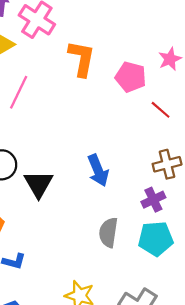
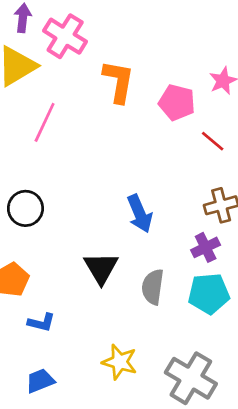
black triangle: (39, 184) -> (101, 268), moved

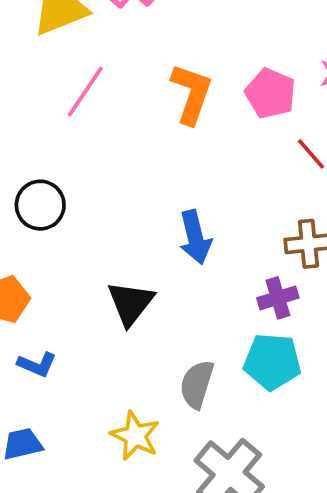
orange L-shape: (119, 81) -> (191, 94), moved
gray semicircle: (153, 287) -> (197, 384), moved

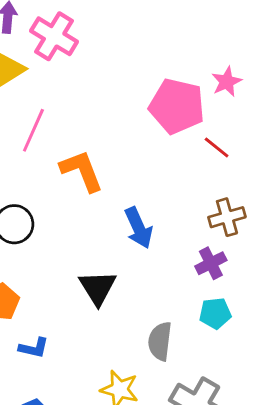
pink pentagon: (270, 93) -> (177, 106), size x1.4
orange L-shape: (191, 94) -> (82, 171), moved, turned -30
cyan pentagon: (272, 362) -> (215, 313), size x0.7

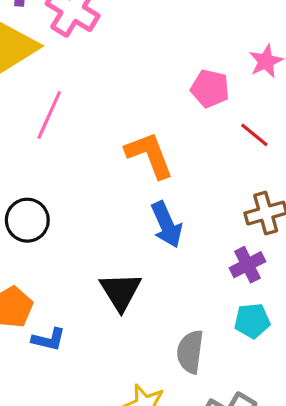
pink pentagon: (177, 106) -> (210, 89), size x0.6
orange L-shape: (82, 171) -> (149, 155), moved
blue L-shape: (34, 348) -> (49, 339), moved

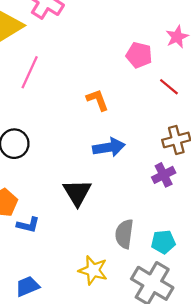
orange L-shape: (149, 155) -> (98, 100), size x0.7
blue arrow: (167, 225) -> (109, 147), turned -76
cyan pentagon: (252, 321) -> (163, 242), moved

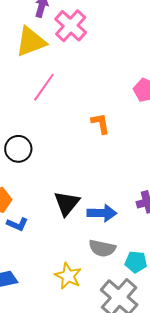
blue arrow: (109, 147) -> (102, 213), moved
gray semicircle: (124, 234) -> (102, 248), turned -96

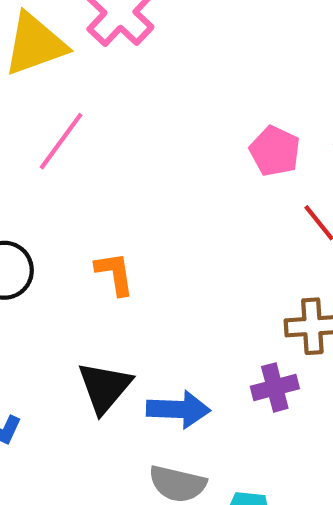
orange L-shape: (100, 123) -> (115, 274), moved

